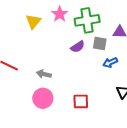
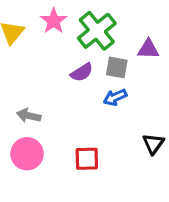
green cross: (87, 20) -> (97, 31), turned -30
blue arrow: (110, 62) -> (115, 97), moved

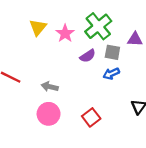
pink star: (54, 21) -> (65, 33), moved
red square: (87, 159) -> (91, 117), turned -36

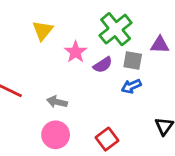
pink star: (65, 33) -> (76, 52), moved

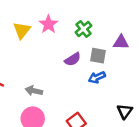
green cross: (116, 29) -> (84, 29), size x0.6
pink star: (76, 52) -> (48, 24), moved

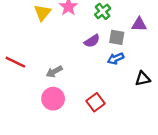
gray arrow: (34, 91) -> (54, 72), turned -42
black triangle: (125, 111) -> (143, 79), moved, turned 42

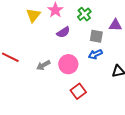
purple semicircle: (92, 41) -> (63, 32), moved
pink circle: (53, 99) -> (68, 64), moved

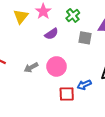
blue arrow: (95, 54) -> (84, 85), moved
red square: (78, 91) -> (67, 94), turned 35

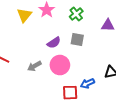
purple semicircle: (51, 34) -> (54, 43), moved
gray square: (85, 38) -> (77, 40), moved

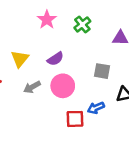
yellow triangle: (24, 15) -> (20, 59), moved
gray square: (77, 40) -> (102, 71), moved

